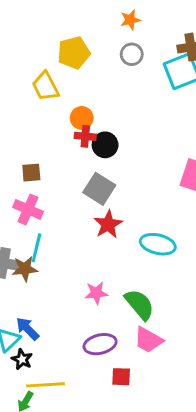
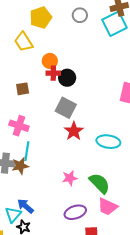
brown square: (31, 173) -> (23, 89), moved

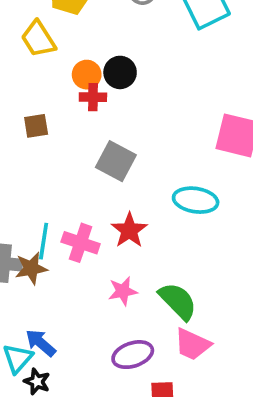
black circle: (67, 78) -> (120, 72), moved
pink cross: (19, 126) -> (81, 243), moved
red star: (74, 131) -> (129, 230), moved
cyan ellipse: (108, 142) -> (196, 200), moved

